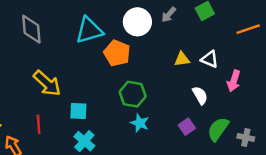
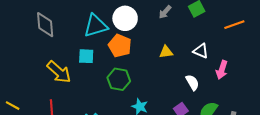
white circle: (137, 22) -> (125, 18), moved
yellow triangle: (182, 59) -> (166, 52), moved
green hexagon: (133, 94) -> (119, 79), moved
cyan square: (78, 111) -> (86, 56), moved

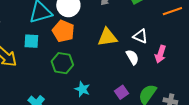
yellow triangle: (166, 52) -> (107, 37), size x1.5
white semicircle: (192, 82) -> (132, 57), moved

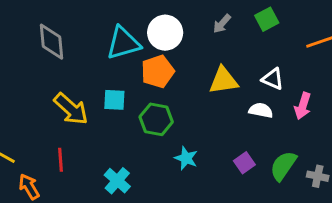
orange pentagon: (63, 31) -> (158, 72), turned 30
cyan square: (31, 41) -> (114, 100), moved
white semicircle: (132, 57) -> (261, 110), turned -49

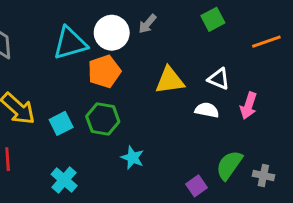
gray arrow: (222, 24) -> (147, 24), moved
cyan square: (114, 100) -> (61, 123), moved, turned -30
purple square: (244, 163) -> (196, 186), moved

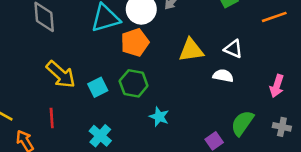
pink arrow: (249, 106) -> (277, 86), moved
gray cross: (263, 176) -> (282, 127), moved

